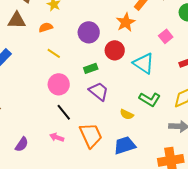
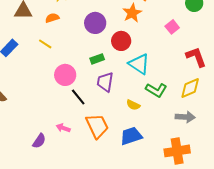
yellow line: (54, 53) -> (45, 44), moved
cyan triangle: (144, 63) -> (139, 64), moved
purple trapezoid: (99, 91) -> (105, 82), turned -120
black line: (64, 112) -> (78, 97), moved
purple semicircle: (22, 144) -> (39, 141), moved

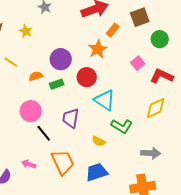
orange semicircle: (52, 18) -> (36, 76), moved
yellow line: (45, 44) -> (11, 62), moved
red L-shape: (196, 57) -> (162, 76), moved, turned -45
green rectangle: (97, 59) -> (57, 84), moved
yellow diamond: (190, 88) -> (156, 108), moved

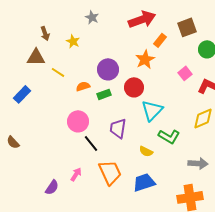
cyan triangle: (105, 100) -> (152, 110), turned 40
pink arrow: (29, 164) -> (76, 174), turned 104

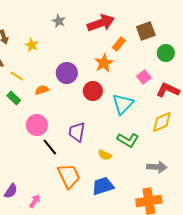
gray star: (92, 17) -> (59, 21), moved
green rectangle: (104, 94) -> (14, 98), moved, turned 64
cyan triangle: (152, 110) -> (123, 104), moved
pink arrow: (76, 174) -> (35, 201), moved

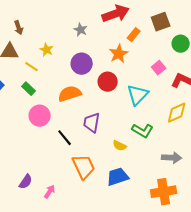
gray star: (59, 21) -> (81, 30), moved
yellow star: (32, 45) -> (47, 50), moved
orange semicircle: (42, 90) -> (70, 94), moved, size x1.6
pink circle: (37, 125) -> (40, 116), moved

